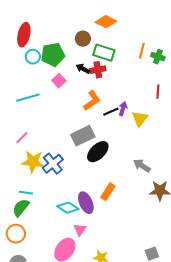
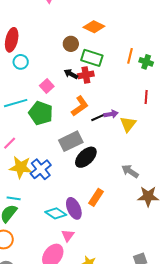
green pentagon: (53, 55) -> (41, 113), moved, turned 30
purple arrow: (123, 109) -> (111, 114), turned 64

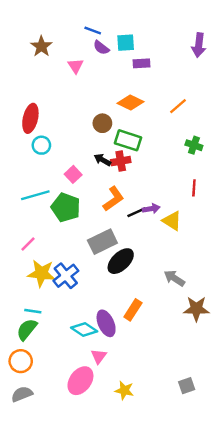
orange line: (130, 56) -> (178, 106), moved, turned 35
yellow triangle: (128, 124) -> (172, 221), turned -36

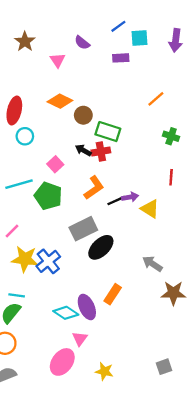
blue line: (93, 30) -> (118, 26), moved, turned -56
cyan square: (126, 43) -> (139, 38), moved
orange diamond: (130, 102) -> (60, 101), moved

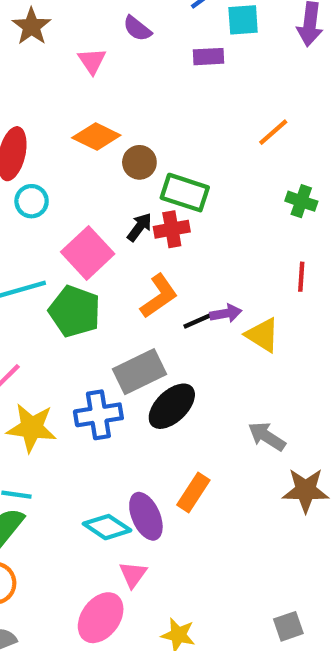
black arrow: (83, 150) -> (139, 227), turned 98
pink square: (55, 164) -> (88, 253), size x1.6
blue cross: (48, 261) -> (98, 415), moved, turned 30

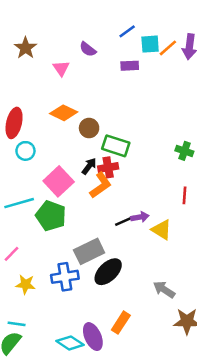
orange line: (273, 132) -> (168, 48), moved
orange L-shape: (159, 296) -> (100, 185), moved
yellow star: (32, 428) -> (25, 284), size x0.7

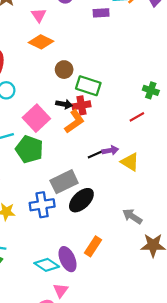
orange diamond: (64, 113) -> (41, 42), moved
black arrow: (89, 166) -> (64, 104), turned 63
red line: (184, 195) -> (137, 117), moved, turned 56

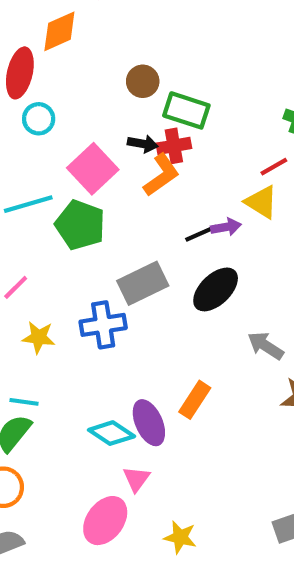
orange diamond: (41, 42) -> (59, 31), moved, turned -50
yellow triangle: (130, 162) -> (261, 202), moved
black ellipse: (81, 200) -> (216, 289), moved

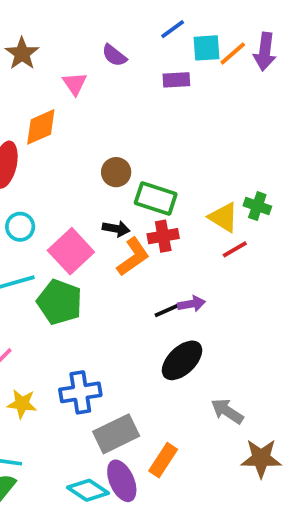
cyan circle: (39, 119) -> (20, 227), moved
red cross: (174, 146) -> (163, 236), moved
yellow triangle: (261, 202) -> (223, 217), moved
gray rectangle: (143, 283) -> (116, 434), moved

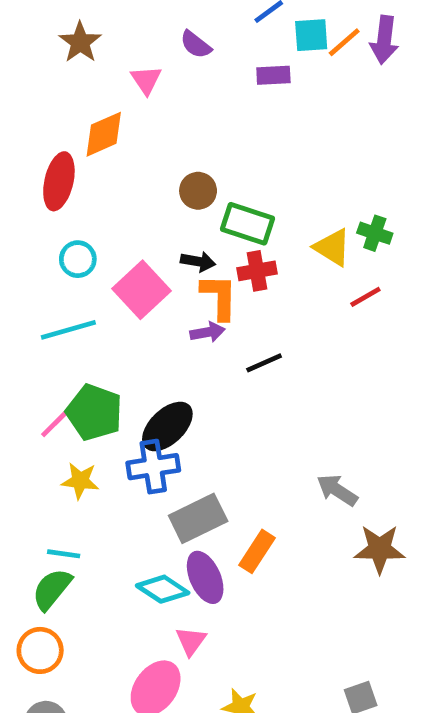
red line: (235, 249) -> (365, 297), moved
orange L-shape: (133, 257) -> (219, 297), turned -54
green pentagon: (60, 302) -> (94, 412), moved
purple arrow: (191, 304) -> (207, 332), moved
black ellipse: (182, 360) -> (167, 426), moved

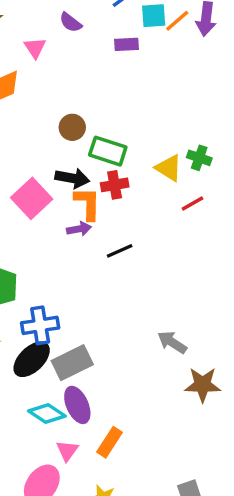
black arrow: (198, 261) -> (72, 178), size x1.4
black ellipse: (167, 426) -> (32, 359), moved
orange rectangle: (257, 551) -> (110, 442), moved

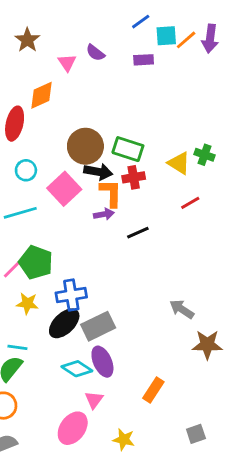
purple semicircle: (71, 22) -> (95, 53), moved
brown circle: (72, 127) -> (85, 146), moved, size x1.6
red line: (192, 204) -> (190, 203), moved
orange rectangle: (110, 442) -> (153, 390), moved

